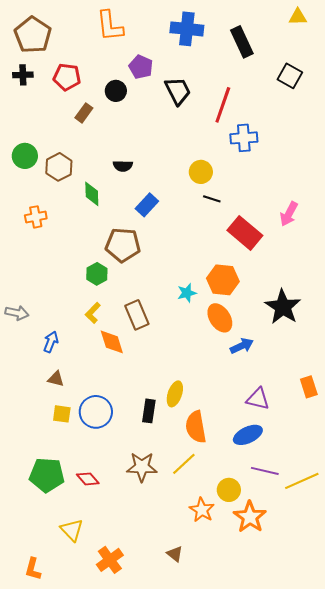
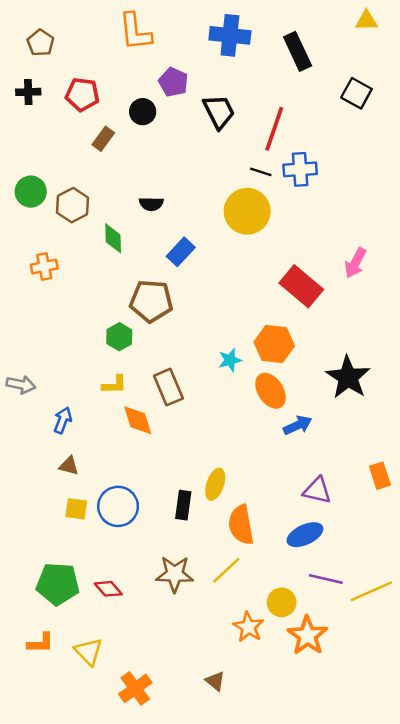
brown pentagon: (33, 35) -> (41, 43), size x0.6
yellow circle: (201, 172) -> (247, 211), size x1.6
black line: (212, 199) -> (261, 172), moved
yellow L-shape: (93, 313) -> (114, 385), turned -135
orange L-shape: (33, 569) -> (41, 643), moved, turned -105

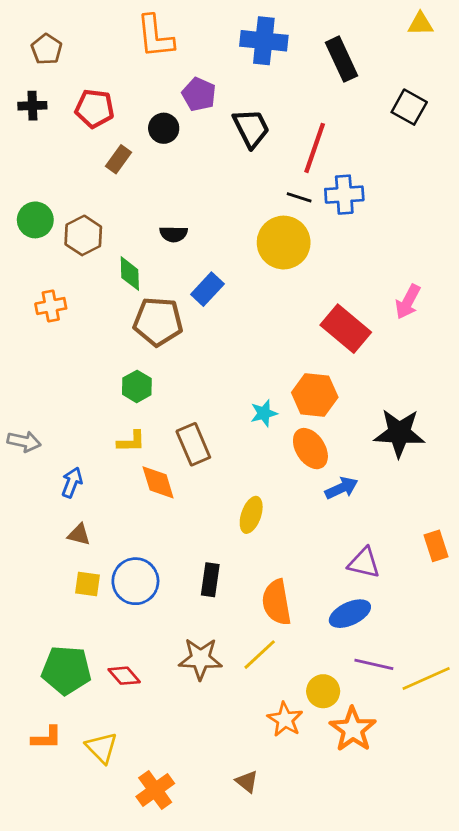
brown pentagon: (151, 301) -> (158, 322), moved
black star: (348, 377) -> (399, 433), turned -30
yellow ellipse: (215, 484) -> (251, 515), moved

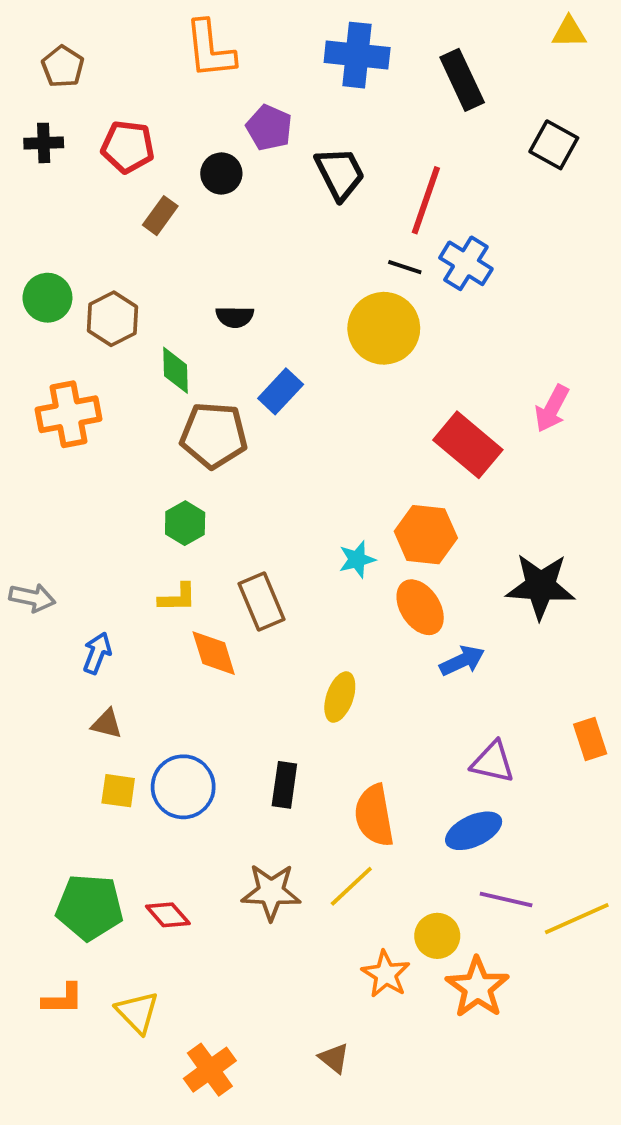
blue cross: (344, 195) -> (466, 263), turned 36
orange cross: (51, 306) -> (69, 414), size x1.5

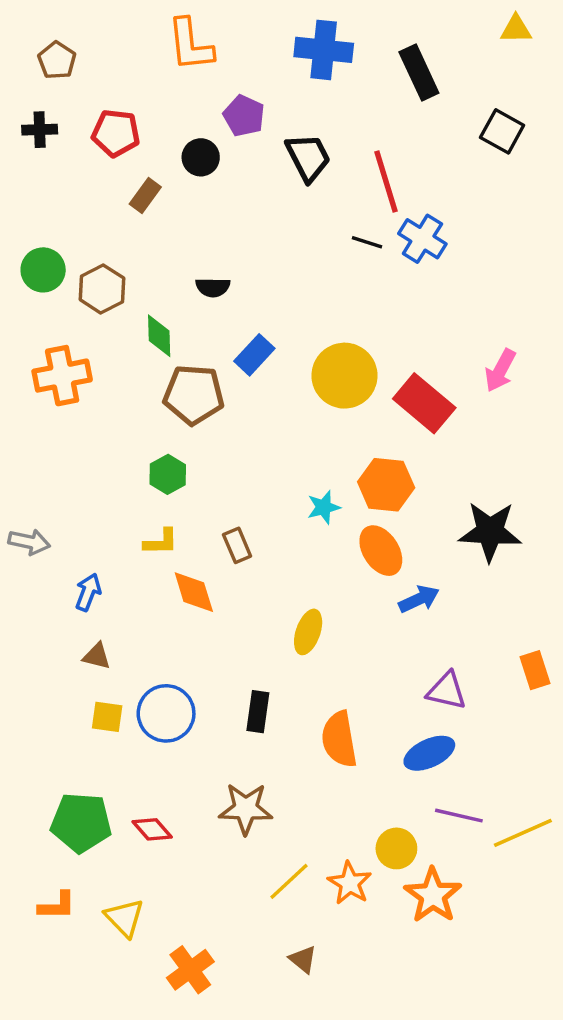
red line: (426, 200) -> (386, 182), turned -36
yellow circle: (384, 328) -> (344, 376), moved
brown rectangle: (261, 601) -> (237, 545), size x0.7
yellow line: (351, 886) -> (289, 881), moved

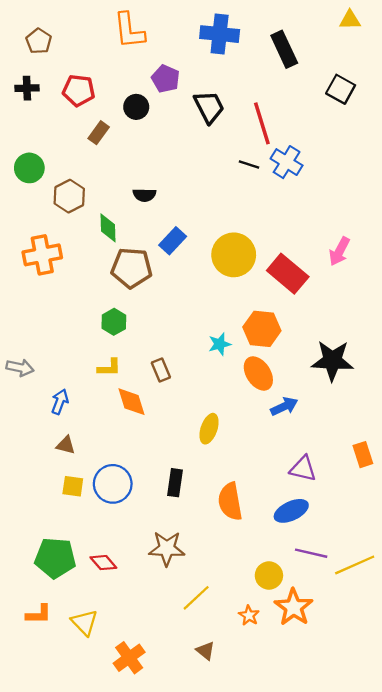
green circle: (43, 270) -> (29, 168), moved
orange star: (350, 883) -> (249, 615), moved, size x0.7

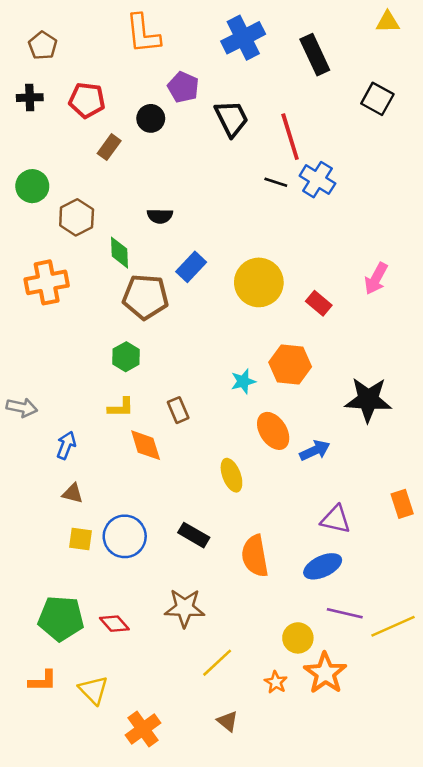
blue cross: (220, 34) -> (243, 38), turned -33
red rectangle: (288, 274) -> (319, 303), size x0.6
orange ellipse: (258, 373) -> (273, 431), moved
yellow ellipse: (209, 429) -> (231, 475), turned -40
black rectangle: (175, 483) -> (194, 535), turned -68

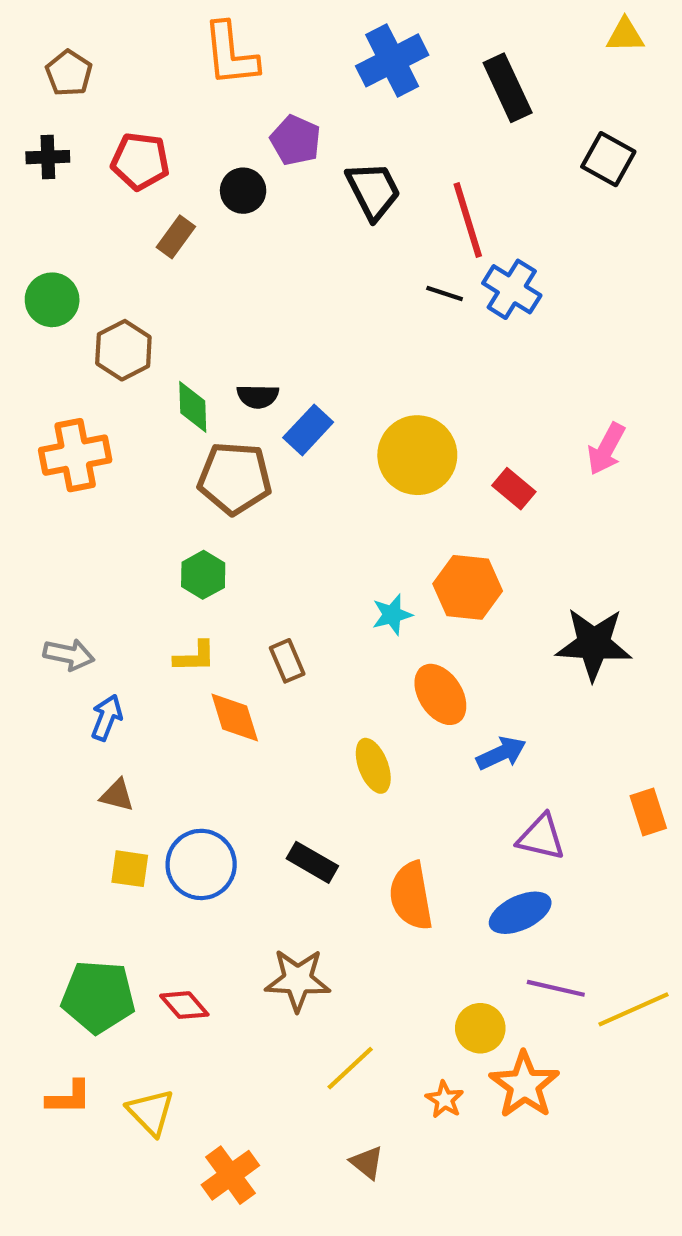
black semicircle: (160, 216) -> (258, 396), moved
gray arrow: (22, 407) -> (69, 655), moved
blue arrow: (315, 450) -> (501, 753), moved

